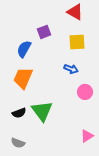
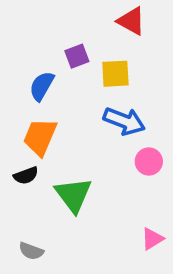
yellow square: (77, 42) -> (115, 74), moved
blue arrow: (71, 69) -> (124, 121), size x1.6
black semicircle: (19, 113) -> (26, 176), moved

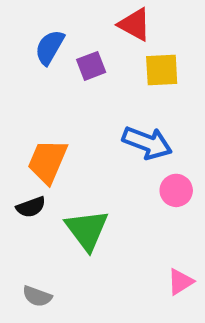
red triangle: (131, 21) -> (135, 24), moved
yellow square: (115, 74) -> (162, 70), moved
blue semicircle: (42, 86) -> (50, 47), moved

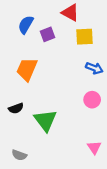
blue arrow: (147, 143) -> (94, 68), moved, size x0.7
orange trapezoid: (47, 161) -> (27, 69), moved
pink triangle: (180, 282) -> (94, 148), turned -32

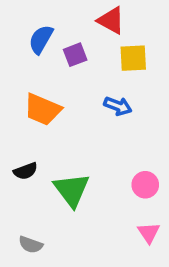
blue arrow: (94, 68) -> (118, 106), moved
orange trapezoid: (27, 69) -> (43, 109), turned -90
pink circle: (92, 100) -> (145, 185), moved

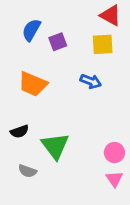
red triangle: (111, 20) -> (110, 15), moved
pink circle: (145, 185) -> (114, 153), moved
gray semicircle: (31, 245) -> (27, 171), moved

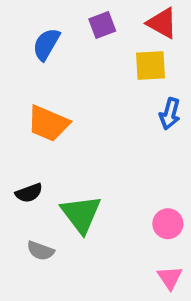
purple square: (58, 42) -> (102, 25), moved
blue arrow: (91, 81) -> (170, 114), moved, turned 84
pink triangle: (114, 179) -> (170, 278), moved

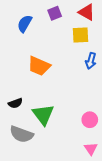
orange trapezoid: (48, 123) -> (39, 66), moved
gray semicircle: (41, 251) -> (22, 134), size x1.6

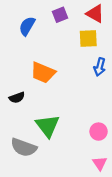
black semicircle: (15, 103) -> (17, 98), moved

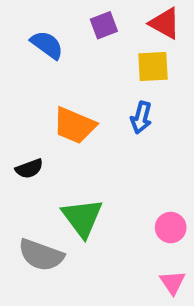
blue semicircle: (27, 26) -> (47, 45), turned 96
blue arrow: (100, 67) -> (141, 118), moved

